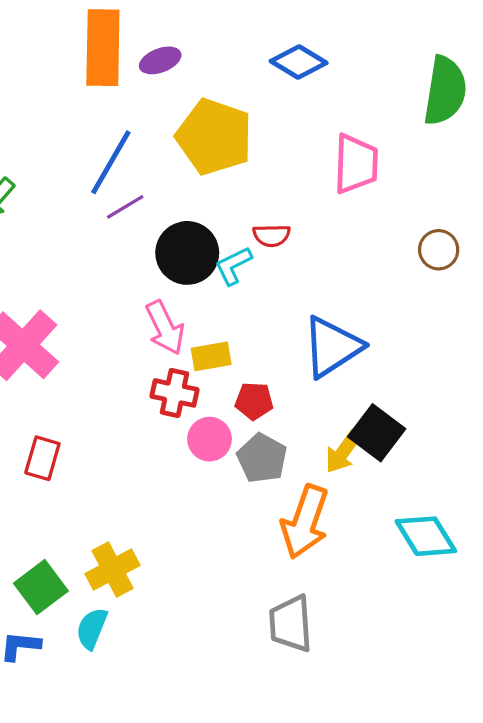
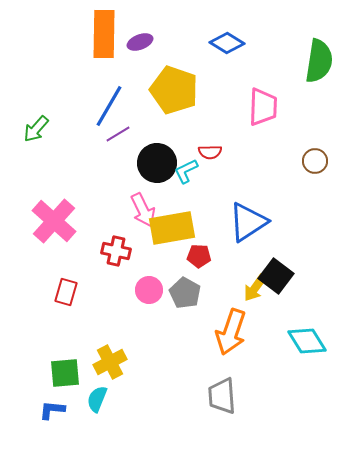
yellow rectangle: (211, 356) -> (172, 228), size x1.8
red cross: (175, 393) -> (116, 251), moved
pink circle: (210, 439) -> (149, 290), moved
gray pentagon: (262, 458) -> (185, 293), moved
green square: (41, 587) -> (65, 373), turned 32

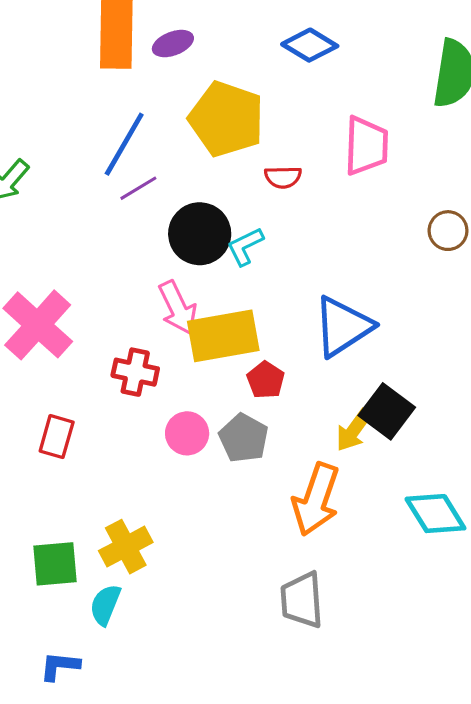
red semicircle: (210, 152) -> (283, 177), moved
red pentagon: (199, 256) -> (266, 380), turned 30
blue L-shape: (52, 410) -> (60, 666), moved

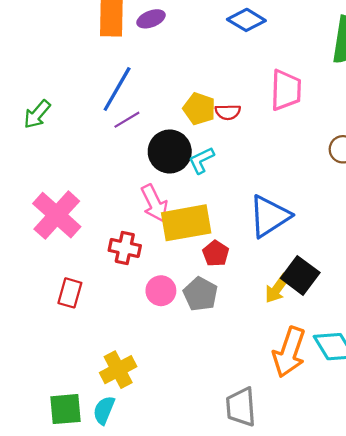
yellow pentagon: (226, 119) -> (199, 109), moved, size x0.6
orange arrow: (316, 499) -> (289, 352), moved
green square: (55, 564) -> (66, 409), moved

